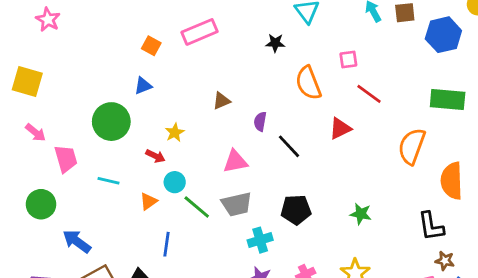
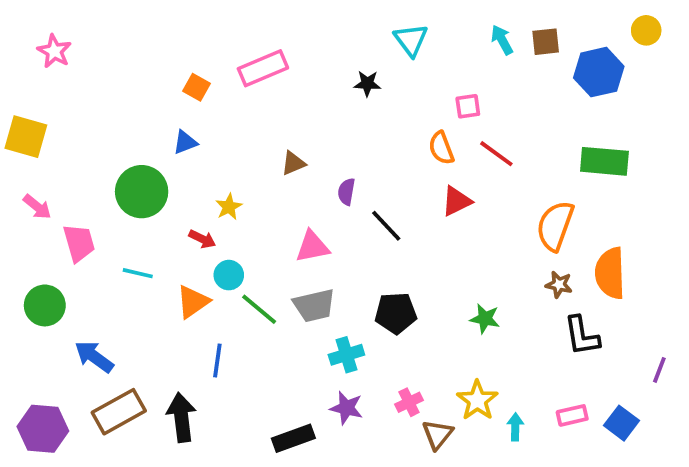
orange semicircle: (308, 83) -> (441, 148), moved, size x0.7
orange triangle: (148, 201) -> (193, 302), size x1.4
brown star: (445, 261) -> (559, 285), moved

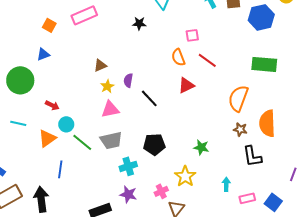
yellow star: (229, 207) -> (107, 86), moved
yellow star: (477, 400) -> (185, 176), moved
cyan arrow: (515, 427) -> (226, 184), moved

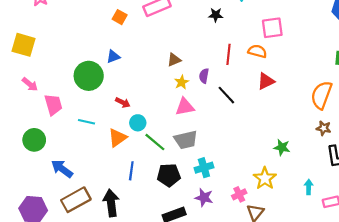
pink square: (192, 35) -> (272, 28), size x1.5
blue triangle: (43, 54) -> (113, 57), moved
orange semicircle: (178, 57) -> (257, 51), turned 126
red line: (207, 60) -> (229, 54), moved, turned 60
black pentagon: (154, 144) -> (169, 175), moved

